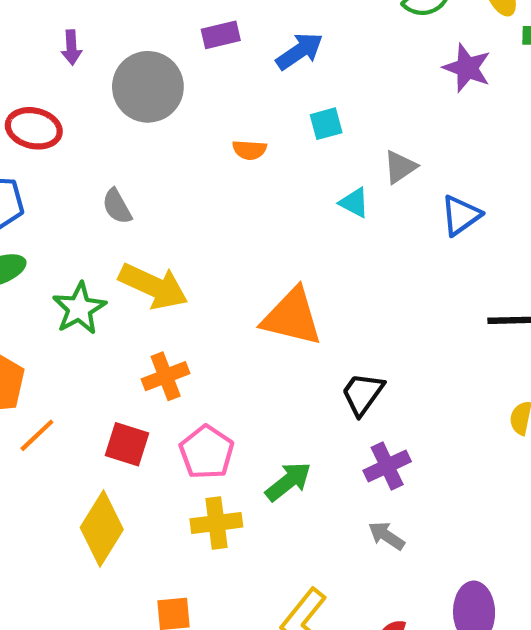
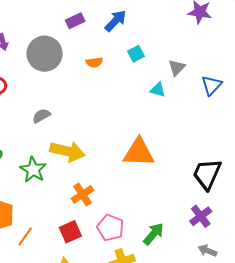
orange semicircle: (249, 150) -> (94, 62), moved
gray semicircle: (117, 206) -> (41, 116), turned 102
black trapezoid: (363, 394) -> (207, 174), moved, size x1.4
red square: (127, 444) -> (70, 232), turned -30

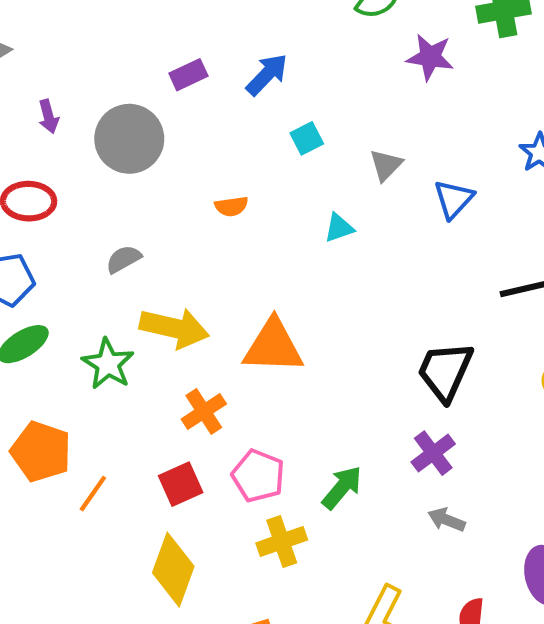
orange semicircle: (94, 62) -> (231, 206), moved
cyan triangle: (158, 90) -> (339, 228), moved, turned -35
orange triangle: (139, 152) -> (273, 346), moved

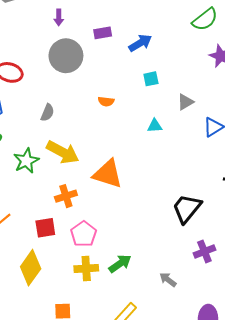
purple arrow: (48, 116) -> (59, 17), moved
gray semicircle: (124, 259) -> (47, 113), turned 126
purple cross: (433, 453) -> (204, 251), moved
green arrow: (342, 488) -> (120, 264), moved

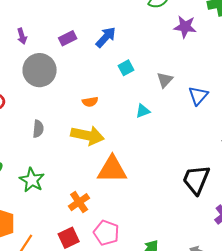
yellow arrow: (63, 152) -> (87, 135), moved

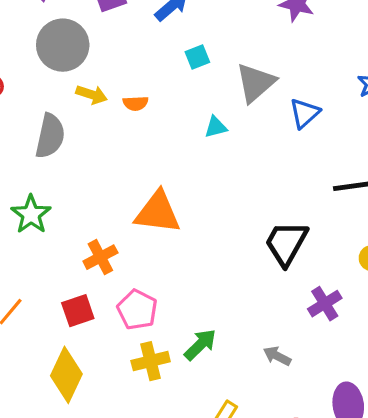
gray triangle: (165, 80) -> (256, 83), size x1.6
gray semicircle: (38, 129) -> (50, 136), size x1.6
yellow arrow: (87, 135) -> (92, 95), moved, size x0.6

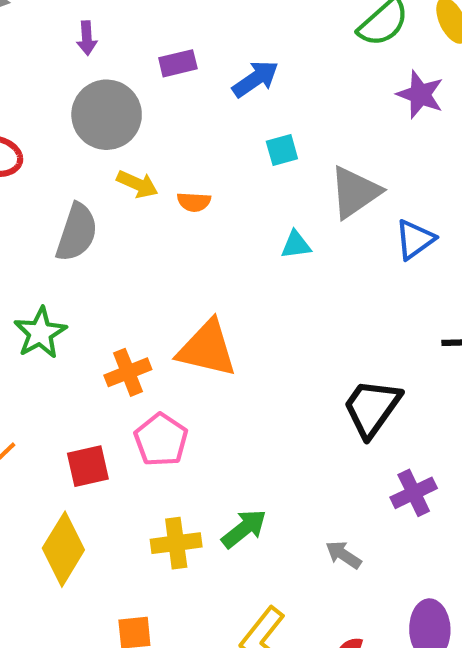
orange cross: (100, 257) -> (128, 372), moved
pink pentagon: (137, 310) -> (161, 440), moved

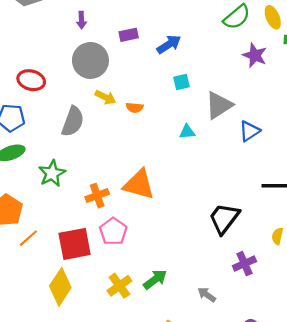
red square: (88, 466) -> (75, 244), size x1.5
yellow cross: (176, 543) -> (119, 286), turned -30

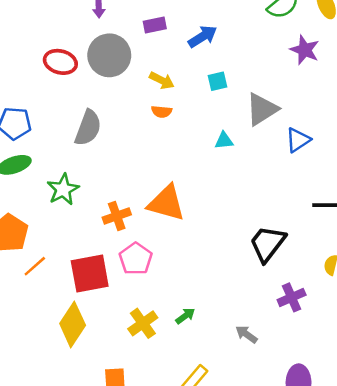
red ellipse: (31, 80) -> (60, 62), moved
yellow arrow: (105, 97) -> (162, 80), moved
green arrow: (155, 279) -> (185, 316), size x0.7

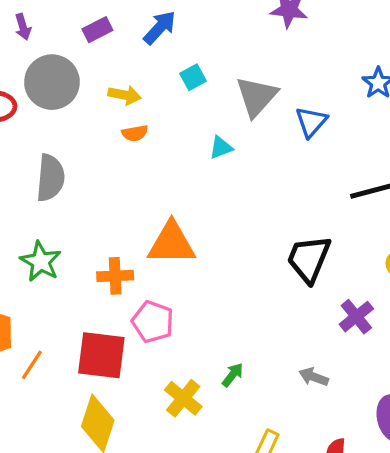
orange cross: (117, 216) -> (115, 276), turned 32
red square: (90, 273) -> (101, 355), turned 33

